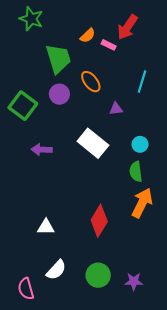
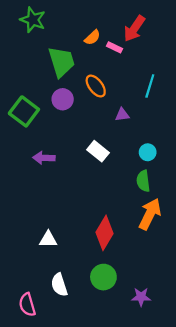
white rectangle: (93, 143) -> (98, 151), size x0.7
white semicircle: (56, 270) -> (59, 285), turned 120
green circle: (98, 275) -> (103, 277), moved

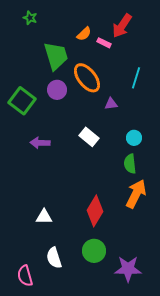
green star: (33, 20) -> (30, 18), size x0.6
orange ellipse: (96, 86) -> (87, 78), size x1.4
purple star: (141, 297) -> (128, 269), size x1.5

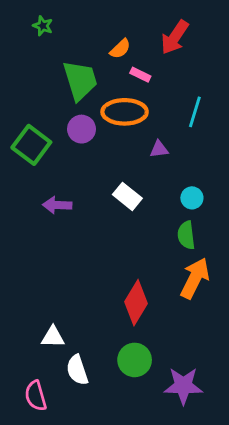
pink rectangle: (104, 43) -> (140, 75), moved
orange ellipse: (87, 78) -> (125, 112), turned -52
white triangle: (44, 217) -> (53, 337), moved

